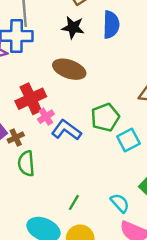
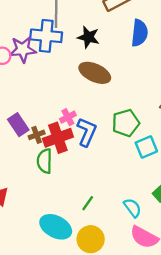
black star: (73, 28) -> (88, 37), moved
red cross: (31, 99) -> (58, 138), moved
blue L-shape: (66, 130) -> (87, 132), turned 72

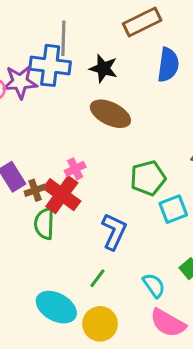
blue L-shape: (87, 132) -> (114, 232), moved
red cross: (58, 138) -> (62, 195), turned -36

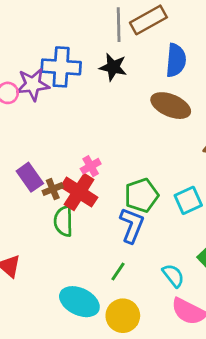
gray line: (63, 38) -> (119, 25), moved
brown ellipse: (110, 114) -> (171, 106), moved
green pentagon: (148, 178) -> (141, 195), moved

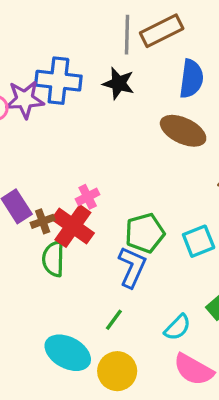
cyan semicircle: (173, 276) -> (177, 327), turned 80

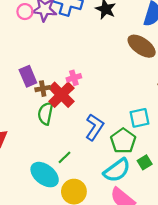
green pentagon: (145, 233) -> (123, 141), moved, turned -30
green line: (114, 320) -> (65, 157), moved
cyan semicircle: (177, 327) -> (117, 170), size x1.5

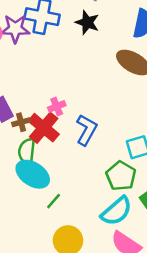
blue L-shape: (95, 127) -> (87, 130), moved
cyan ellipse: (45, 175) -> (33, 174), moved

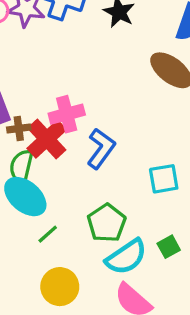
pink cross: (57, 106) -> (67, 114), size x1.5
green pentagon: (121, 176) -> (107, 223), moved

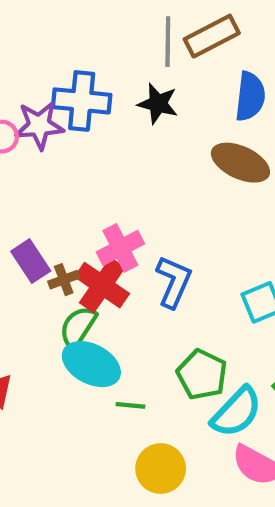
green semicircle: (21, 167) -> (78, 327), turned 32
green line: (48, 234) -> (130, 405), turned 60

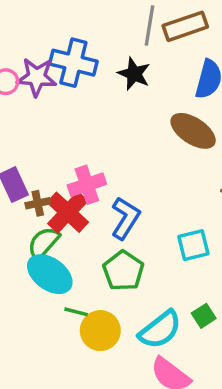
green pentagon: (202, 375) -> (123, 271), moved
yellow circle: (161, 469) -> (100, 331), moved

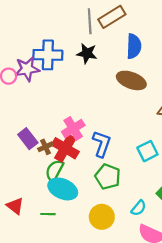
green line: (76, 312) -> (48, 214), moved
cyan semicircle: (160, 330) -> (139, 208), size x0.6

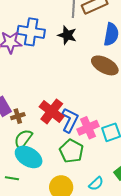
pink cross: (73, 128) -> (88, 128), moved
red cross: (65, 148) -> (52, 111), moved

